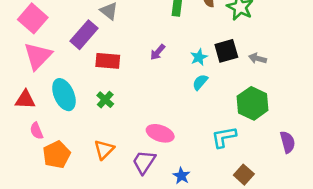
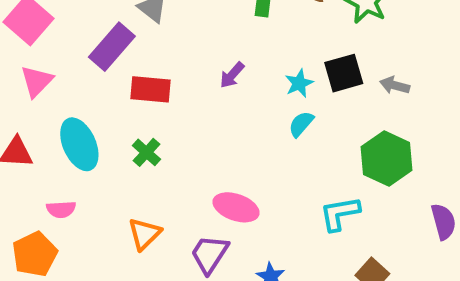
pink triangle: (38, 56) -> (37, 81), size x0.7
pink semicircle: (37, 131) -> (61, 209), moved, turned -70
orange pentagon: (56, 155) -> (35, 254), moved

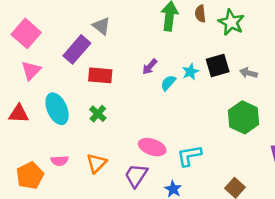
cyan semicircle: (301, 124) -> (168, 83), moved
pink semicircle: (61, 209) -> (59, 161), moved
cyan L-shape: (340, 213) -> (189, 156), moved

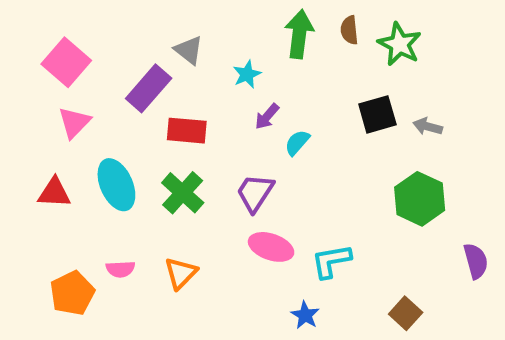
cyan star: (190, 72) -> (247, 74), moved
green cross: (98, 114) -> (183, 193), size x1.5
purple trapezoid: (136, 175) -> (255, 193), moved

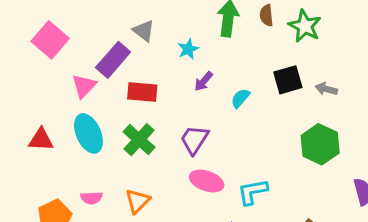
pink triangle: (74, 122) -> (84, 86), moved
cyan semicircle: (297, 143) -> (240, 98), moved

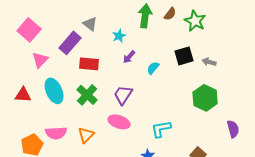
brown semicircle: (266, 15) -> (170, 14), turned -136
pink triangle: (84, 86) -> (40, 60), moved
pink ellipse: (207, 181) -> (119, 122), moved
pink semicircle: (92, 198) -> (56, 133), size x1.5

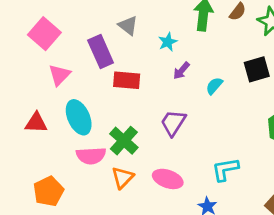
purple rectangle: (70, 43) -> (101, 52), turned -65
green cross: (87, 95) -> (124, 141), moved
pink ellipse: (119, 122) -> (168, 179), moved
pink semicircle: (56, 133) -> (91, 156), moved

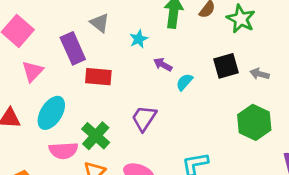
purple arrow: (181, 71) -> (163, 65), moved, turned 78
cyan ellipse: (79, 117) -> (51, 113), turned 56

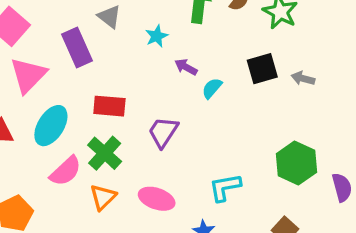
pink triangle: (33, 71) -> (28, 75), size x1.4
red rectangle: (98, 77) -> (109, 106), moved
green hexagon: (254, 122) -> (296, 163), moved
pink semicircle: (63, 151) -> (66, 171), turned -40

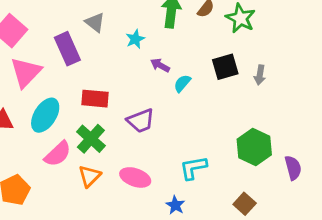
gray arrow: (303, 78) -> (260, 75), turned -96
purple trapezoid: (163, 132) -> (141, 121), turned -144

